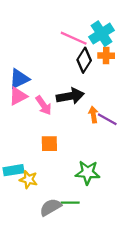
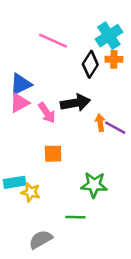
pink line: (74, 38) -> (53, 41), moved
gray semicircle: (51, 207) -> (41, 239), moved

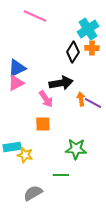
pink line: (53, 41) -> (35, 16), moved
pink arrow: (47, 113) -> (46, 99), moved

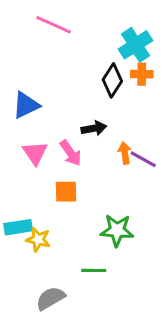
pink triangle: (16, 83) -> (35, 153), moved, turned -36
black arrow: (61, 83) -> (94, 128), size x0.7

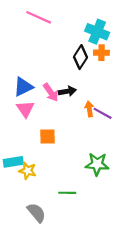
cyan cross: (136, 45) -> (97, 32), turned -35
blue triangle: (26, 105) -> (23, 87), moved
pink arrow: (71, 153) -> (51, 92), moved
green star: (117, 230) -> (97, 164), moved
gray semicircle: (51, 298) -> (36, 213), turned 80

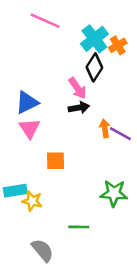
cyan cross: (97, 32) -> (94, 39), moved, turned 30
orange cross: (101, 53) -> (118, 45), moved, turned -32
pink arrow: (51, 92) -> (78, 88), moved

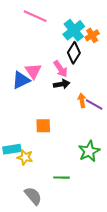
pink triangle: (30, 128) -> (33, 71), moved
green star: (114, 193) -> (89, 151), turned -30

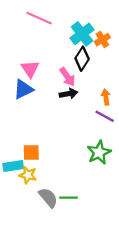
pink triangle: (33, 71) -> (30, 69), moved
orange arrow: (82, 100) -> (106, 97), moved
orange square: (43, 126) -> (31, 152), moved
green star: (89, 151) -> (99, 152), moved
gray semicircle: (33, 196) -> (48, 198), moved

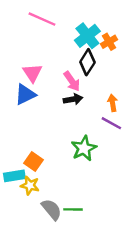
orange square: (31, 152) -> (34, 162), turned 36
green star: (99, 152) -> (84, 148), moved

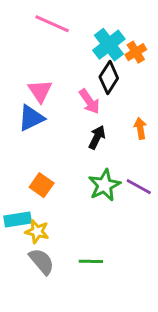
black arrow: (73, 99) -> (97, 137), moved, turned -54
purple line: (111, 123) -> (139, 187), moved
orange square: (34, 162) -> (42, 185), moved
gray semicircle: (51, 209) -> (42, 261), moved

